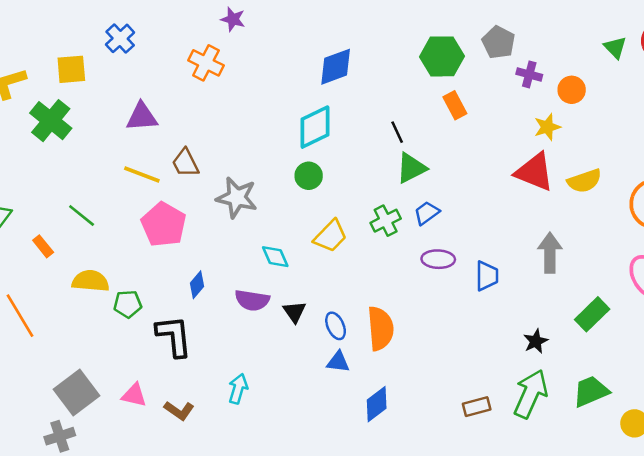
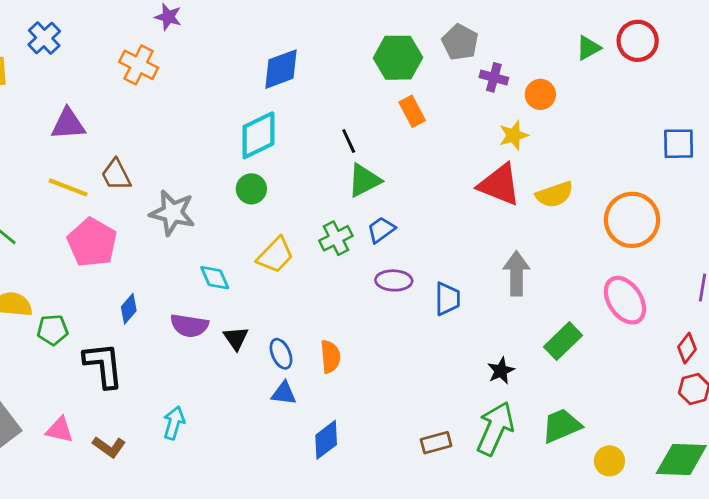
green triangle: (615, 47) -> (588, 48), turned 45
orange semicircle: (380, 328) -> (330, 357), size x0.7

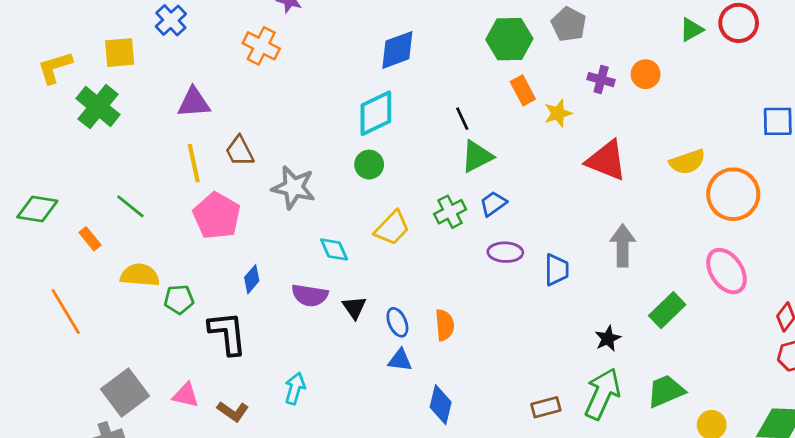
purple cross: (494, 77) -> (601, 80), moved
yellow star: (514, 135) -> (558, 113), moved
yellow line: (68, 187) -> (194, 163), turned 57
yellow semicircle: (554, 194) -> (687, 162), moved
blue diamond: (326, 440) -> (441, 405), turned -39

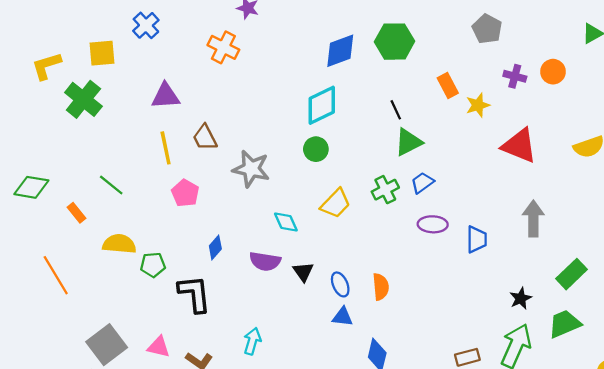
green hexagon: (509, 39) -> (395, 42), moved
pink pentagon: (217, 216) -> (185, 193), size x0.7
green trapezoid: (666, 391) -> (565, 324), moved

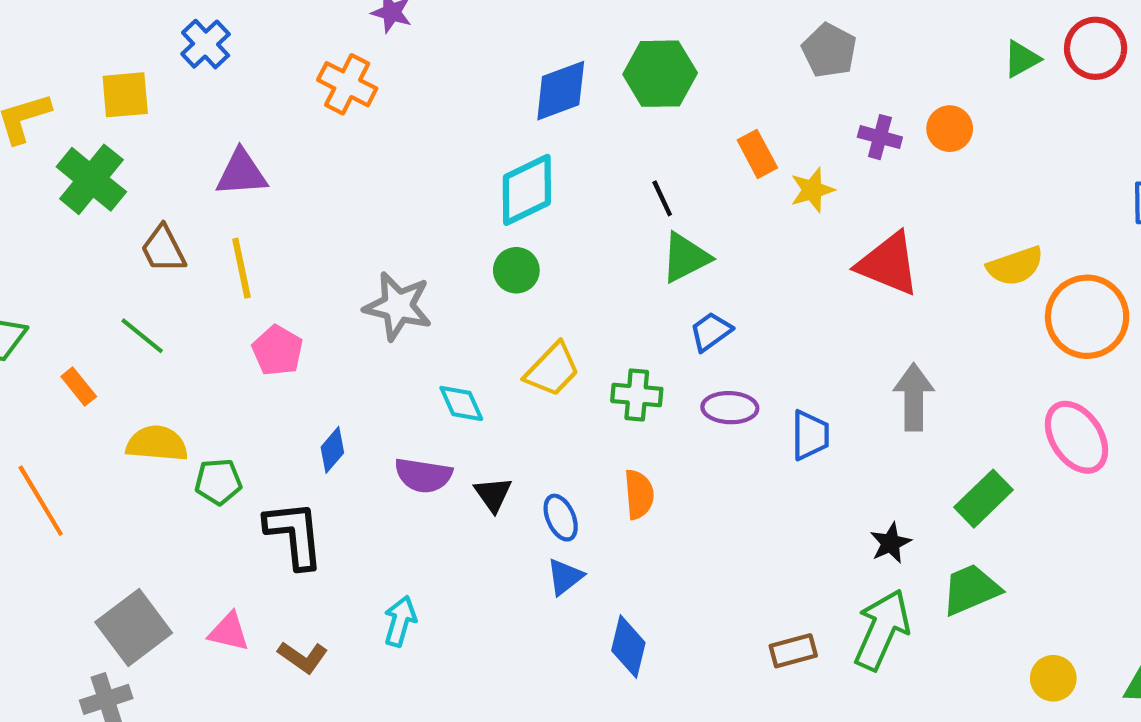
brown trapezoid: (205, 138) -> (163, 249), moved
green cross: (385, 190) -> (637, 395), moved, turned 32
orange semicircle: (381, 287) -> (639, 494), moved
blue triangle: (343, 317) -> (565, 577), turned -45

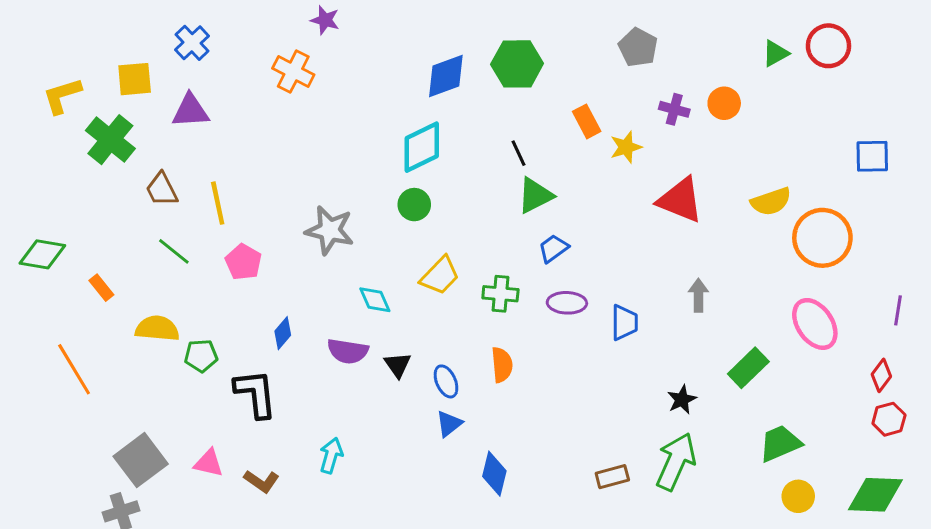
purple triangle: (241, 173) -> (190, 111), moved
green line: (142, 336) -> (174, 251), moved
gray arrow: (914, 397) -> (698, 295), size x0.7
green trapezoid: (971, 589) -> (780, 443), moved

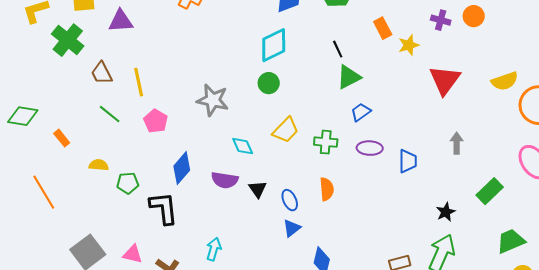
red triangle: (680, 200) -> (445, 80), turned 44
yellow semicircle: (157, 329) -> (99, 165), size x0.7
blue diamond: (283, 333) -> (182, 168), size x1.5

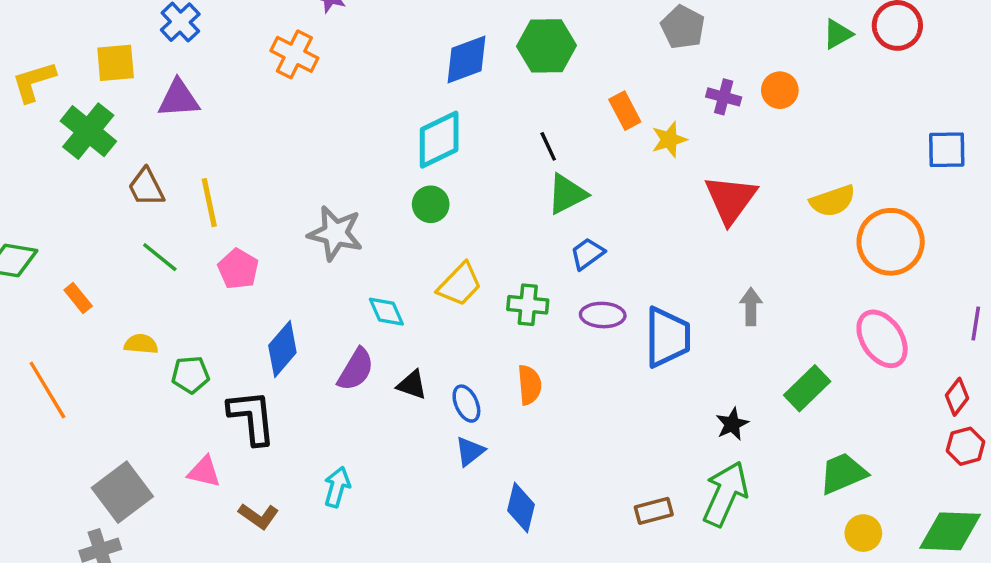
blue trapezoid: (408, 161) -> (667, 337), size x1.5
purple semicircle: (225, 180) -> (356, 370), turned -68
black triangle: (258, 189) -> (412, 385), turned -36
pink triangle: (133, 254) -> (204, 472), moved

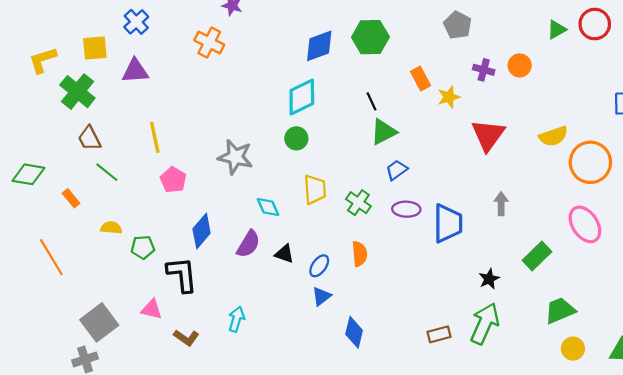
brown trapezoid: (146, 187) -> (89, 138), moved
green line: (160, 257) -> (107, 172), moved
yellow trapezoid: (460, 284) -> (315, 190), turned -48
green cross: (528, 305) -> (358, 203), turned 30
blue ellipse: (466, 404) -> (319, 266), turned 60

